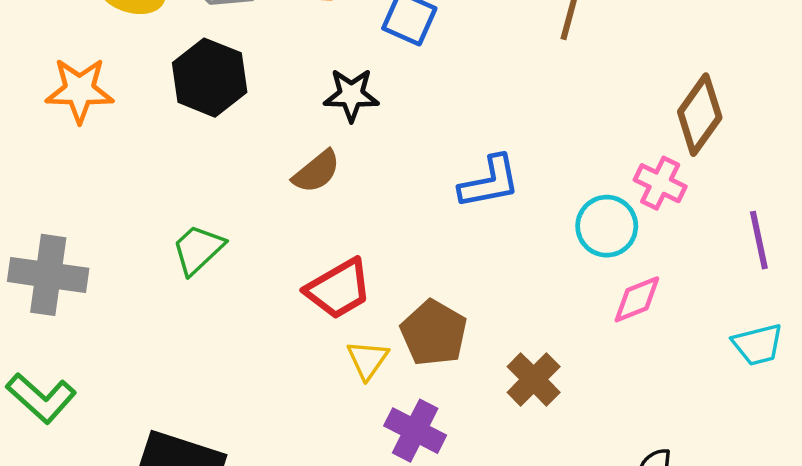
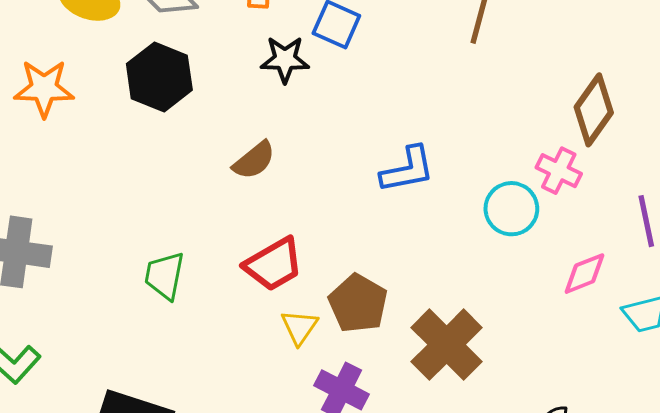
black star: (351, 95) -> (285, 59), moved
green trapezoid: (198, 249) -> (164, 276), moved, turned -36
pink diamond: (637, 299) -> (584, 274), moved
brown cross: (534, 379) -> (447, 345), size x1.5

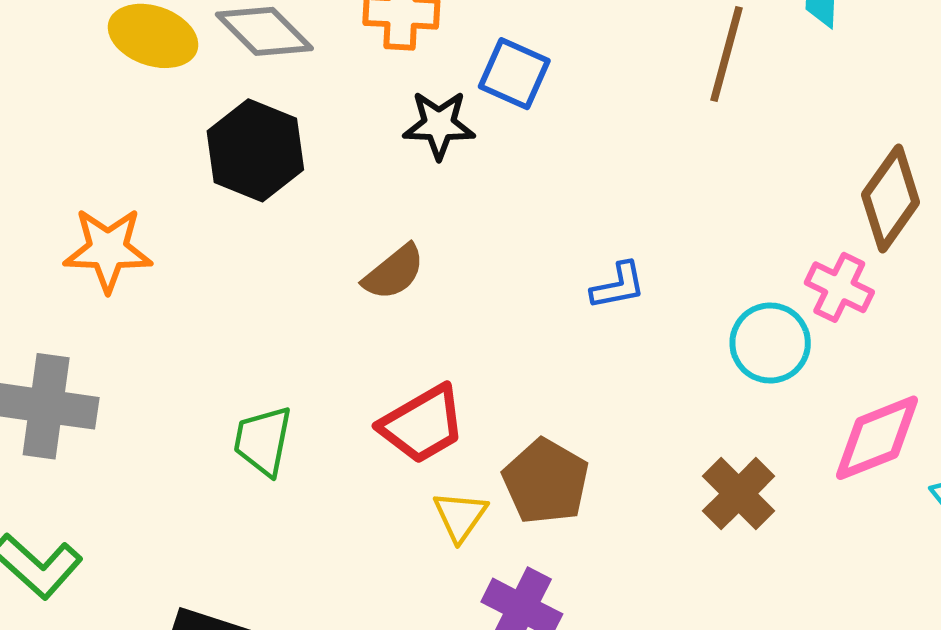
orange star: (44, 88) -> (108, 250), moved
blue L-shape: (407, 170) -> (618, 286), size x0.7
pink diamond: (584, 274) -> (877, 438), size x1.4
brown cross: (447, 345) -> (739, 494), moved, size x0.7

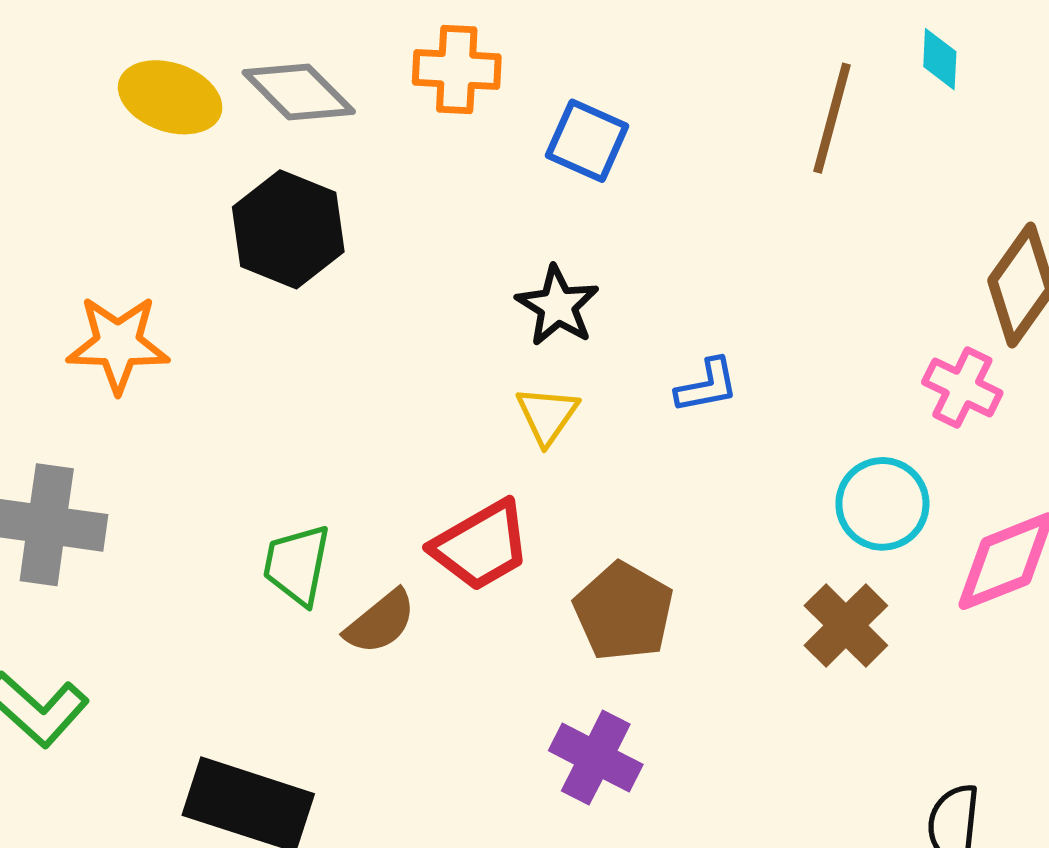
black star: (439, 125) -> (558, 306), moved, turned 30
brown semicircle: (394, 272) -> (380, 622), moved
cyan circle: (770, 343) -> (882, 504), moved
yellow triangle: (460, 516) -> (547, 415), moved

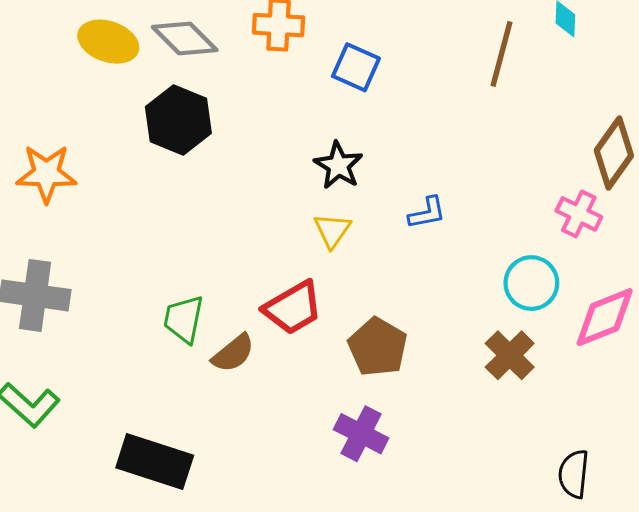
orange star: (118, 344) -> (46, 174), moved

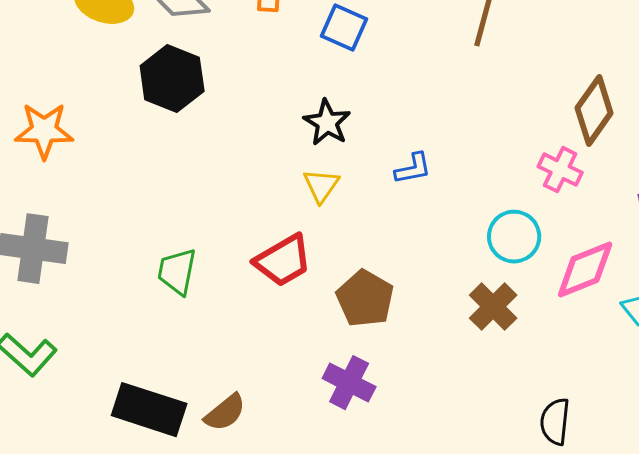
brown semicircle: (233, 353) -> (225, 413), moved

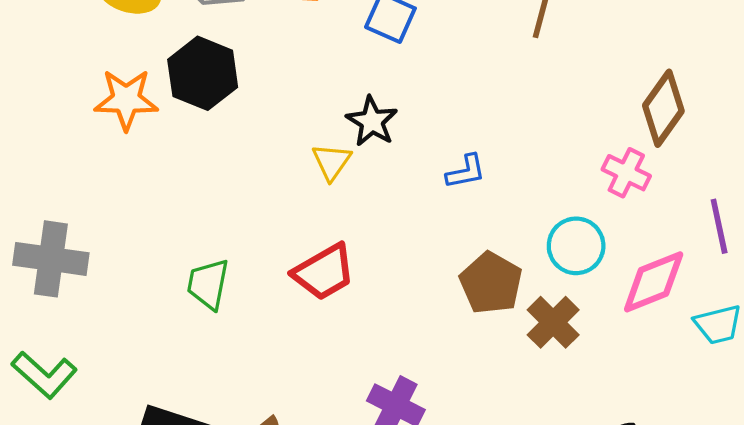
orange star: (44, 131) -> (126, 100), moved
yellow triangle: (321, 186) -> (331, 162), moved
brown pentagon: (365, 299) -> (491, 283), moved

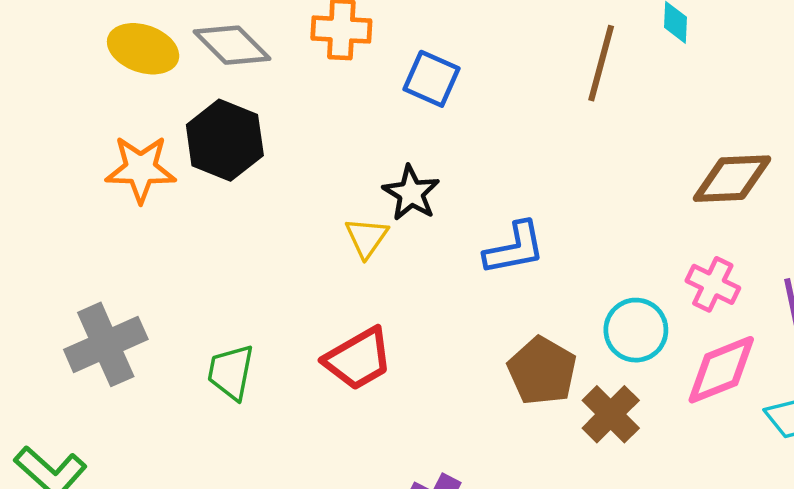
brown diamond: (663, 108) -> (732, 179), turned 52
blue L-shape: (466, 172) -> (514, 248), size x1.4
pink cross: (626, 173) -> (713, 284), moved
gray cross: (51, 259) -> (106, 344), moved, turned -32

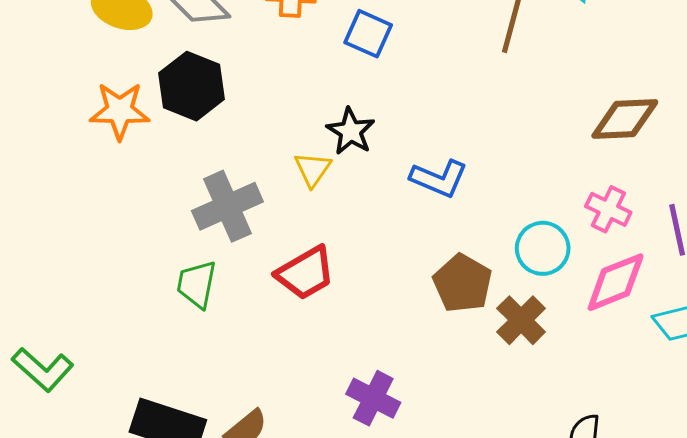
blue L-shape: (514, 248) -> (439, 178), turned 34
gray cross: (106, 344) -> (227, 206), moved

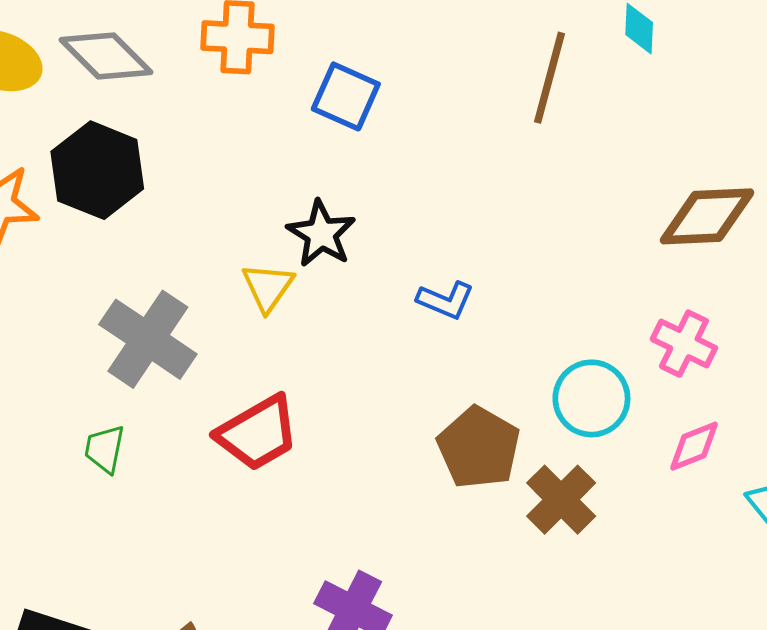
blue L-shape: (439, 178) -> (446, 300), size x0.7
gray cross: (227, 206) -> (148, 339), turned -32
pink diamond: (616, 282) -> (694, 446), size x0.6
green trapezoid: (197, 284) -> (105, 449), size x0.7

